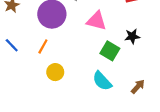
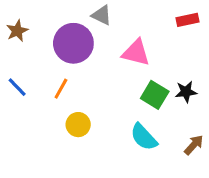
black star: (132, 36) -> (186, 92), moved

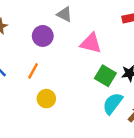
purple circle: (73, 43) -> (43, 36), size x0.7
cyan semicircle: (144, 137) -> (113, 103), moved, turned 80

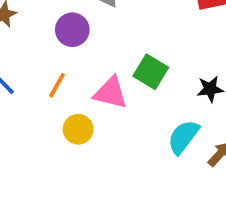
pink triangle: (91, 43) -> (111, 93), moved
green square: (105, 76) -> (151, 72), moved

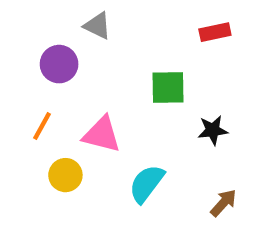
green square: (151, 72) -> (168, 88), moved, turned -32
cyan semicircle: (183, 137) -> (147, 184), moved

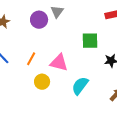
gray triangle: (97, 26) -> (57, 12), turned 40
purple circle: (59, 64) -> (39, 20), moved

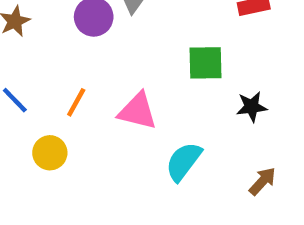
yellow circle: (42, 82) -> (50, 153), moved

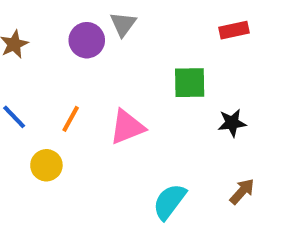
pink triangle: (138, 111) -> (127, 127), turned -36
cyan semicircle: (184, 162) -> (169, 202), moved

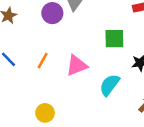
yellow circle: (46, 165) -> (45, 113), moved
cyan semicircle: (169, 202) -> (110, 85), moved

